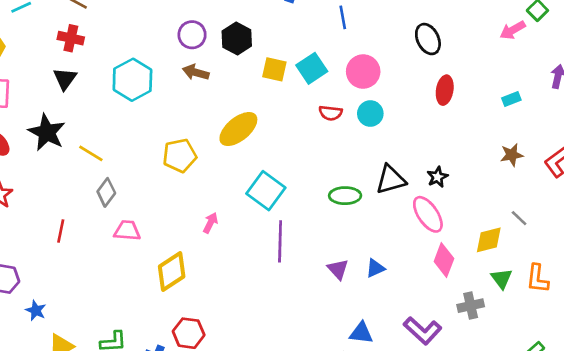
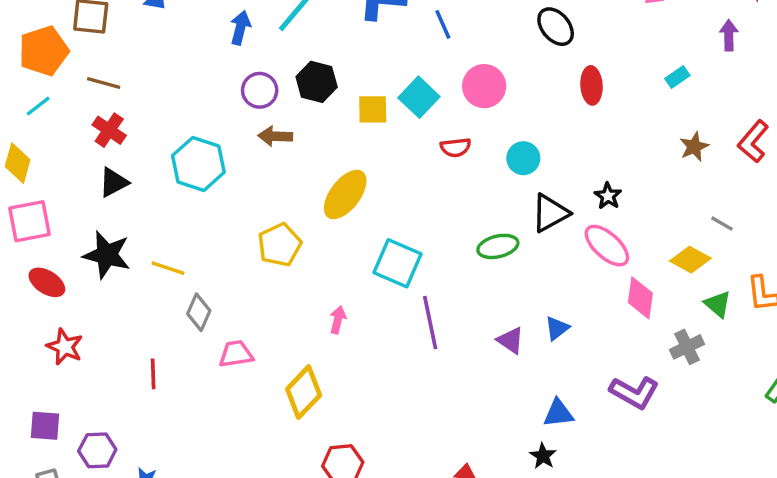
red cross: (71, 38) -> (109, 130), turned 35
black triangle: (65, 79) -> (114, 182), turned 40
cyan circle: (370, 114) -> (523, 158), moved
yellow diamond: (489, 240) -> (690, 260), turned 56

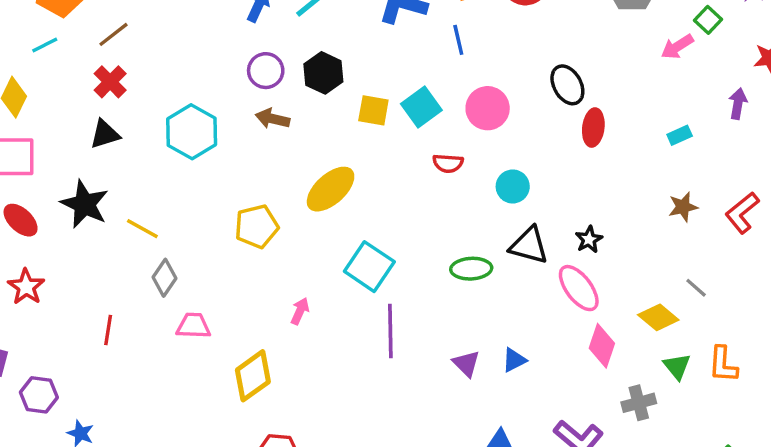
black ellipse: (556, 27) -> (567, 85), moved
brown line: (104, 83) -> (113, 34), turned -64
black triangle: (550, 213) -> (529, 245), turned 33

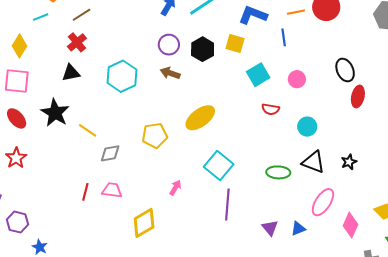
pink circle: (488, 108) -> (297, 79), size x0.7
yellow square: (373, 110) -> (235, 43), moved
gray diamond: (164, 278) -> (110, 153), moved, turned 40
pink ellipse: (579, 288) -> (323, 202), moved, turned 64
red line: (108, 330) -> (85, 192), moved

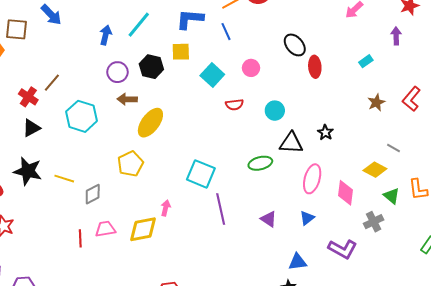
brown line: (82, 15) -> (52, 83), moved
yellow ellipse: (200, 118) -> (150, 123), moved
yellow diamond: (144, 223) -> (143, 229), moved, turned 36
blue triangle: (298, 228) -> (307, 218), moved

